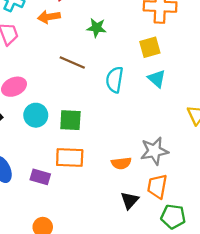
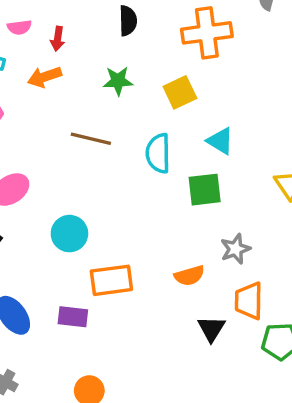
yellow square: (150, 47) -> (180, 92), moved
cyan circle: (36, 115) -> (69, 234), moved
green square: (70, 120) -> (205, 190), moved
gray star: (154, 151) -> (235, 249), size x0.7

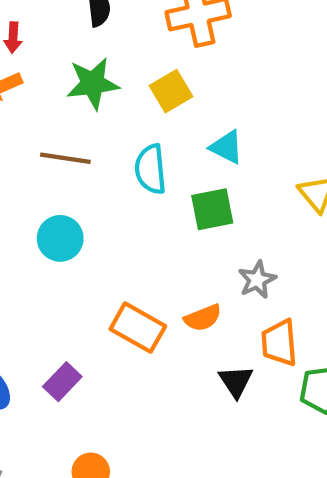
green star: (118, 81) -> (93, 84), size x1.4
cyan circle: (69, 234) -> (60, 238), moved
orange rectangle: (111, 280) -> (138, 328), moved, turned 42
purple rectangle: (73, 317) -> (62, 382), turned -48

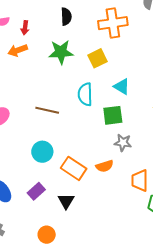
brown line: (65, 158) -> (47, 110), moved
cyan circle: (60, 238) -> (42, 152), moved
gray star: (257, 280) -> (123, 143), moved, turned 30
black triangle: (236, 381) -> (66, 201), moved

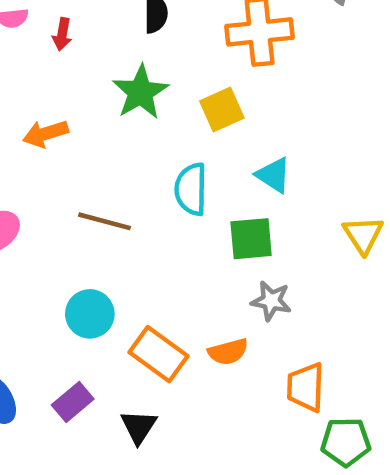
orange arrow: (18, 50) -> (45, 134), moved
green star: (61, 52) -> (140, 92), turned -30

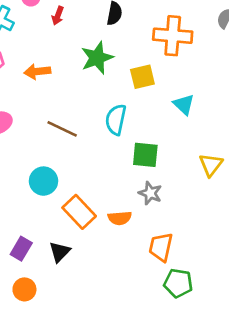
cyan triangle: (274, 175) -> (184, 104), moved
purple rectangle: (73, 402) -> (21, 249), moved, turned -30

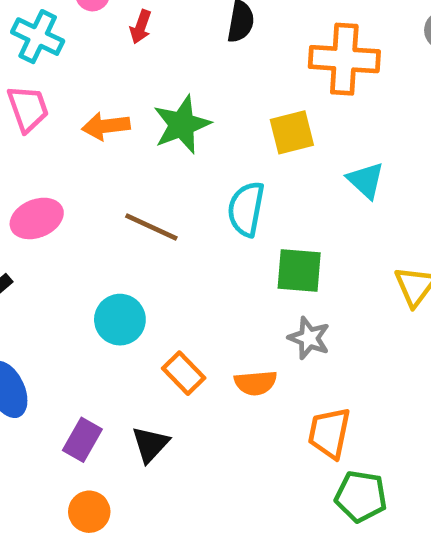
green star: (97, 58) -> (182, 125), moved
orange rectangle: (79, 212) -> (184, 373), size x0.7

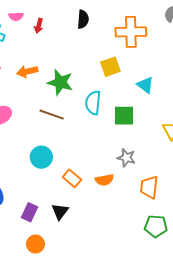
green star: (182, 125) -> (60, 82), moved, turned -30
green square: (299, 271) -> (124, 116), moved
orange trapezoid: (329, 433) -> (149, 187), moved

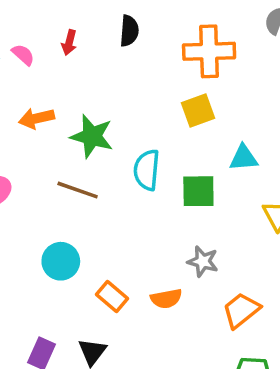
pink semicircle: (16, 16) -> (23, 55), moved, turned -136
red arrow: (39, 26) -> (69, 42), moved
yellow square: (110, 67) -> (198, 111), moved
cyan triangle: (145, 85) -> (244, 158), moved, turned -42
orange trapezoid: (149, 187) -> (241, 310), turned 45

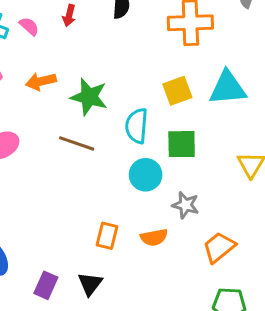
yellow square: (198, 111) -> (177, 91), moved
cyan triangle: (244, 158) -> (228, 88), moved, size x1.5
cyan circle: (61, 261) -> (146, 175), moved
orange rectangle: (112, 297) -> (107, 236), turned 64

